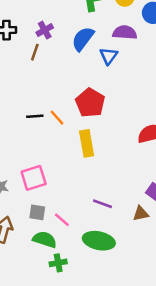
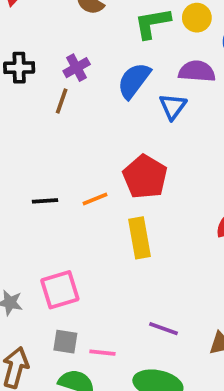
black line: (35, 116) -> (45, 201), moved
orange line: (57, 118) -> (95, 199), turned -70
pink line: (62, 220) -> (102, 353), turned -35

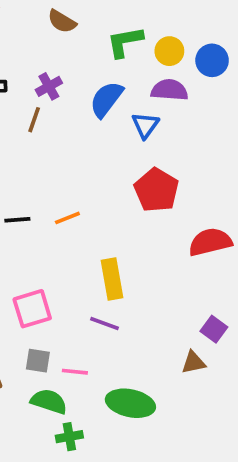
yellow circle: (197, 18) -> (169, 51), moved
red pentagon: (145, 177) -> (156, 190), moved
yellow rectangle: (139, 238) -> (112, 279), moved
purple line: (164, 329) -> (105, 324), moved

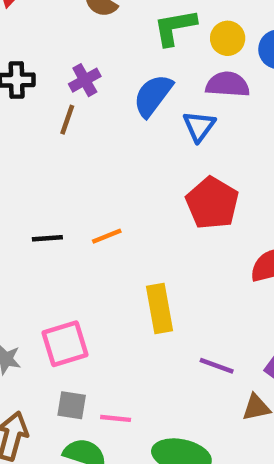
purple line: (105, 324) -> (217, 366), moved

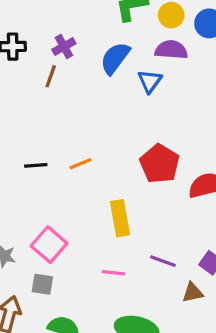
red pentagon: (212, 203) -> (160, 164), moved
pink square: (65, 344) -> (49, 245), turned -32
gray square: (72, 405) -> (42, 284), moved
pink line: (116, 418) -> (113, 273), moved

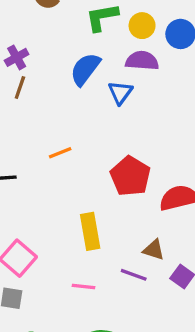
purple cross: (64, 47) -> (17, 57), moved
orange line: (80, 164) -> (60, 153), moved
brown triangle: (193, 293) -> (154, 250), moved, turned 30

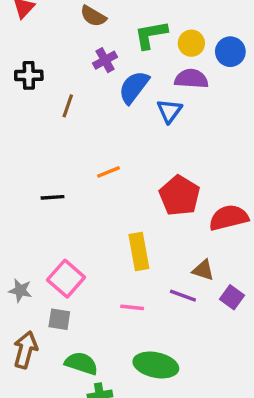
purple cross: (17, 57) -> (105, 60), moved

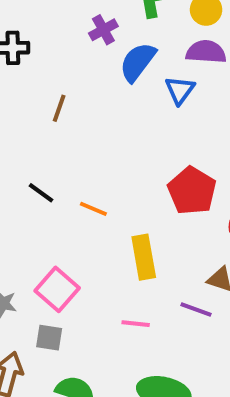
brown line: (68, 106) -> (59, 108), moved
orange line: (108, 172) -> (93, 209), moved, turned 45
black line: (53, 197) -> (41, 193), turned 40

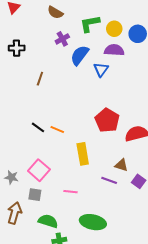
black line: (41, 193) -> (38, 127), moved
pink line: (136, 324) -> (70, 192), moved

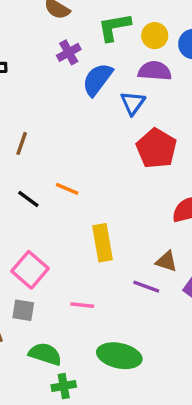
brown line: (40, 79) -> (22, 143), moved
red pentagon: (107, 120) -> (156, 148), moved
orange line: (57, 130) -> (67, 189), moved

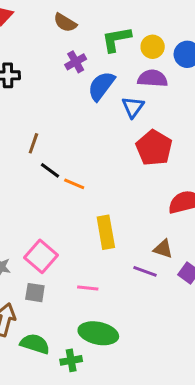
black line: (28, 199) -> (50, 170), moved
green semicircle: (45, 354) -> (35, 344), moved
green ellipse: (119, 356) -> (98, 333), moved

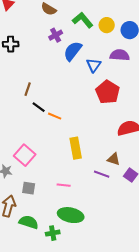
green L-shape: (116, 39) -> (83, 20), turned 60
purple semicircle: (153, 78) -> (120, 55), moved
pink square: (41, 256) -> (25, 155), moved

